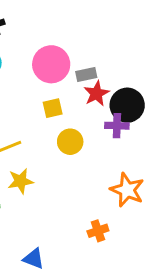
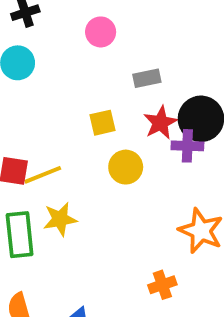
pink circle: (51, 64) -> (101, 32), moved, size x0.6
red star: (96, 93) -> (160, 123), moved

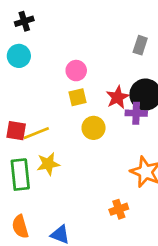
pink circle: (101, 32) -> (76, 71), moved
gray rectangle: (147, 78) -> (140, 45), moved, turned -60

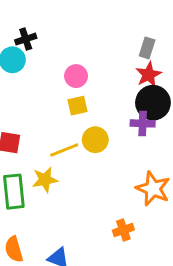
black cross: (24, 21) -> (26, 39), moved
red star: (117, 97) -> (149, 75), moved
yellow line: (36, 133) -> (64, 150), moved

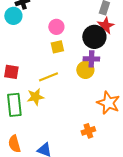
black circle: (153, 103) -> (94, 37), moved
purple cross: (143, 123) -> (91, 59), moved
yellow circle: (95, 140) -> (85, 70), moved

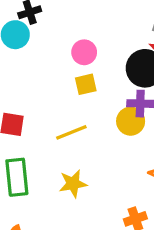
yellow star: (35, 97) -> (73, 184), moved

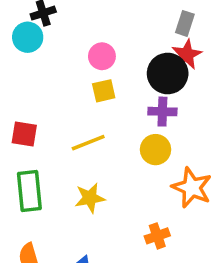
yellow circle: (131, 121) -> (156, 150), moved

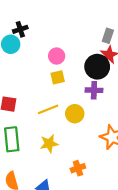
yellow circle: (156, 150) -> (75, 114), moved
orange cross: (157, 236) -> (78, 168), moved

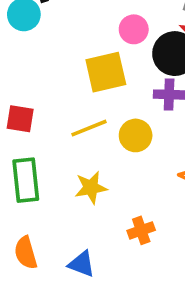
pink circle: (57, 56) -> (134, 29), moved
yellow square: (58, 77) -> (106, 72), size x1.6

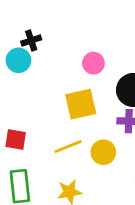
pink circle: (134, 29) -> (93, 63), moved

